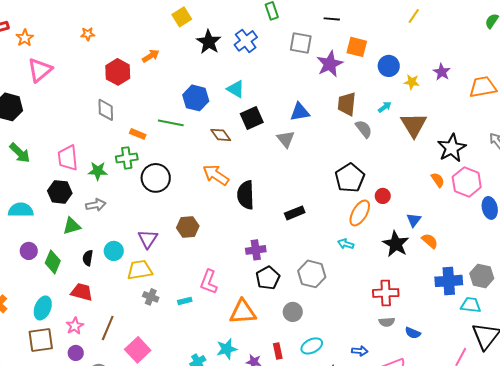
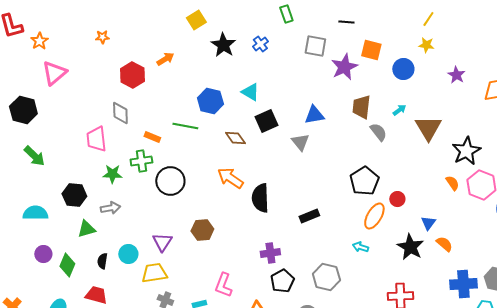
blue cross: (246, 41) -> (260, 44), size x0.7
yellow star: (412, 82) -> (426, 45), moved
pink trapezoid: (68, 158) -> (96, 139), moved

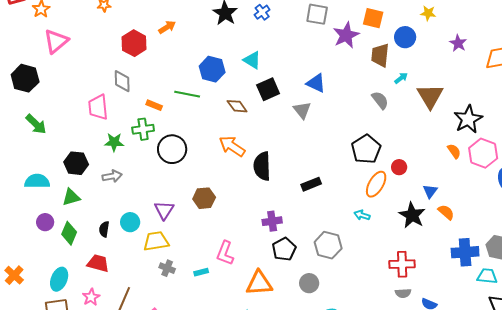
brown trapezoid: (361, 107) -> (380, 55), moved
blue triangle: (314, 115) -> (316, 83), turned 35
green triangle: (86, 229) -> (71, 197), moved

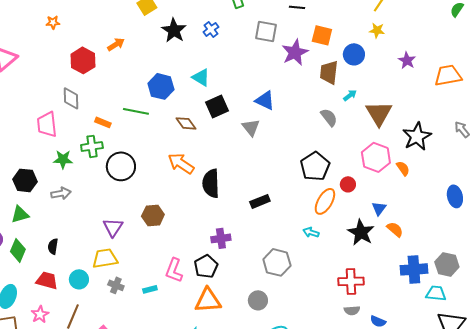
pink hexagon: (483, 153) -> (376, 157), moved
cyan circle: (130, 222) -> (79, 279), moved
black pentagon: (284, 249) -> (206, 266), moved

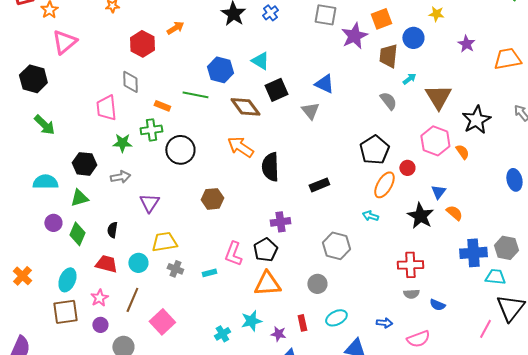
orange square: (322, 35) -> (381, 19), turned -35
brown diamond: (186, 123) -> (245, 107), size x1.4
purple triangle: (113, 227) -> (149, 203), moved

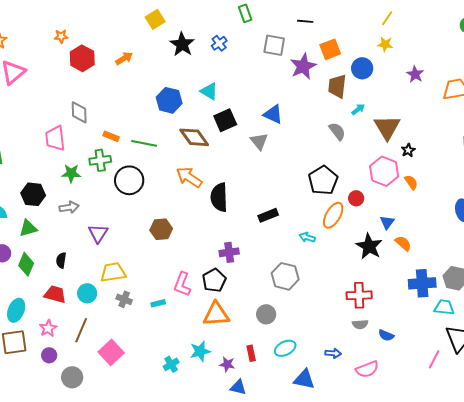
red hexagon: (142, 44) -> (82, 58), moved
green line: (195, 95) -> (144, 143), moved
black star: (476, 120) -> (408, 150), moved, size x0.5
cyan arrow: (370, 216) -> (307, 237), moved

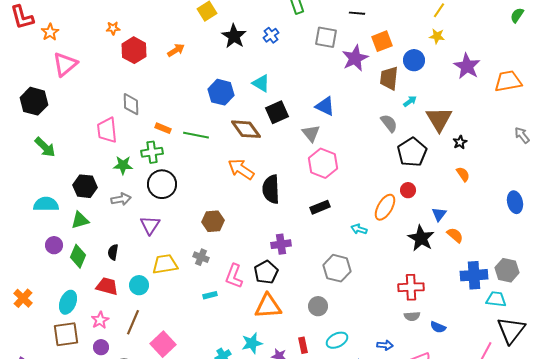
purple star: (415, 74) -> (467, 66), size x1.5
pink hexagon: (384, 171) -> (323, 163), moved
black circle: (129, 180) -> (162, 184), moved
black pentagon: (323, 180) -> (412, 152), moved
gray cross: (124, 299) -> (201, 257), moved

